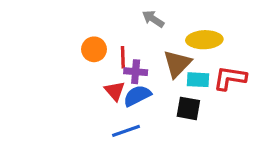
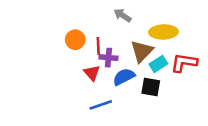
cyan rectangle: (198, 80) -> (158, 64), turned -36
blue semicircle: (137, 96) -> (124, 77), moved

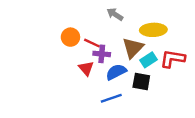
red line: (98, 46) -> (92, 43), turned -63
blue line: (101, 105) -> (111, 98), moved

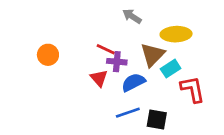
orange circle: (70, 37) -> (48, 55), moved
red L-shape: (173, 59) -> (193, 89), moved, turned 70
black square: (141, 82) -> (157, 119), moved

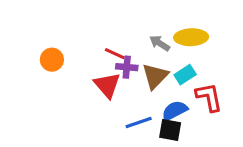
gray arrow: (132, 16) -> (160, 43), moved
brown triangle: (153, 55) -> (155, 76), moved
red triangle: (99, 78) -> (107, 85), size x1.4
blue semicircle: (133, 82) -> (175, 111), moved

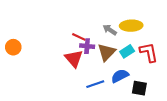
orange circle: (52, 60) -> (13, 47), moved
red L-shape: (209, 97) -> (149, 52), moved
black square: (170, 130) -> (139, 88), moved

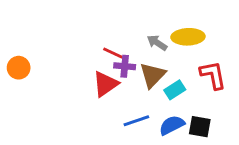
cyan rectangle: (127, 51) -> (175, 90), moved
red triangle: (74, 58) -> (106, 84), turned 36
blue semicircle: (120, 76) -> (172, 125), moved

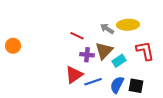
purple cross: (125, 66) -> (87, 55), moved
red triangle: (106, 84) -> (74, 75), moved
blue semicircle: (172, 125) -> (117, 85), turned -36

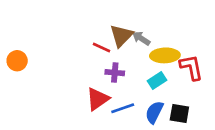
yellow ellipse: (128, 25) -> (165, 55), moved
brown triangle: (104, 51) -> (121, 36), moved

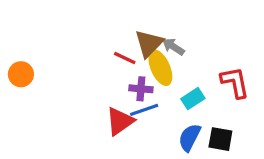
yellow ellipse: (165, 55) -> (160, 68), moved, turned 68
blue line: (123, 108) -> (144, 110), moved

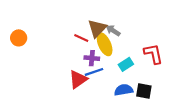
orange circle: (21, 74) -> (19, 38), moved
blue semicircle: (190, 137) -> (124, 90), turned 54

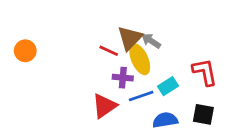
blue line: (94, 72) -> (141, 96), moved
black square: (144, 91) -> (203, 114), moved

